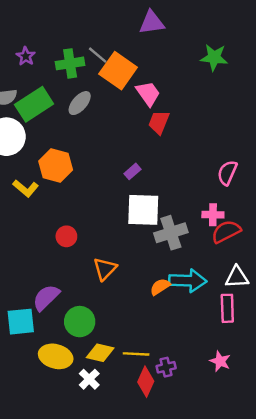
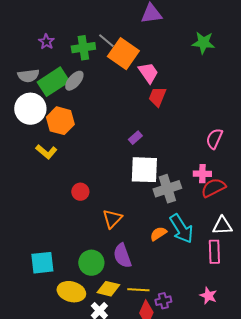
gray ellipse: (80, 103) -> (74, 81), moved
orange hexagon: (56, 165) -> (60, 121), moved
cyan arrow: (188, 281) -> (181, 229), turned 56
purple semicircle: (46, 298) -> (122, 256), moved, turned -65

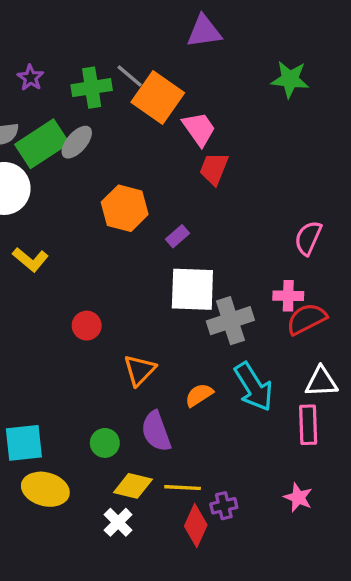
orange hexagon: (60, 121) -> (125, 208), moved
orange semicircle: (158, 234) -> (199, 395), moved
green circle: (91, 263) -> (105, 443), size x0.7
yellow ellipse: (71, 292) -> (45, 489), moved

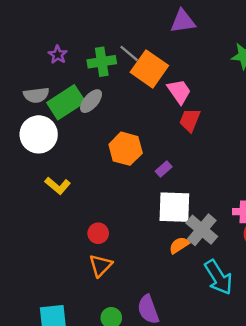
gray cross: (230, 321) -> (202, 230), turned -32
orange triangle: (140, 370) -> (101, 265), moved
orange semicircle: (199, 395) -> (179, 245), moved

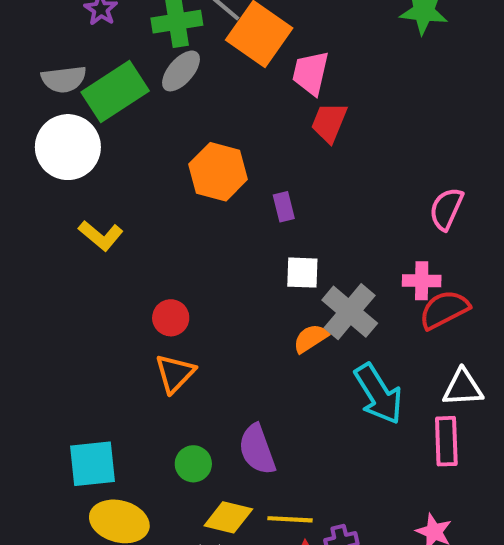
pink trapezoid: (179, 92) -> (311, 73), turned -132
gray ellipse: (91, 101) -> (181, 71), moved
purple rectangle: (164, 169) -> (284, 207), turned -63
white square: (174, 207) -> (302, 273), size x0.6

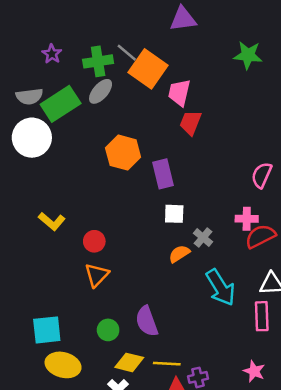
purple rectangle: (284, 207) -> (163, 174), size x1.6
yellow L-shape: (101, 236) -> (52, 221), moved
gray cross: (350, 312) -> (203, 238), size x0.6

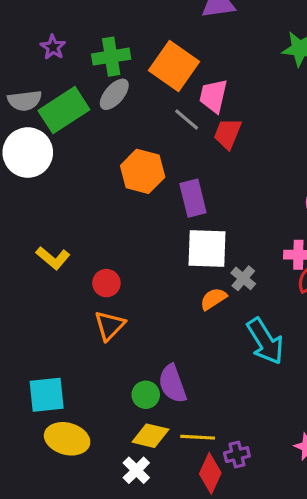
gray line: (127, 53) -> (187, 119), moved
white square: (174, 214) -> (207, 248), size x1.6
green circle: (108, 330) -> (146, 395), moved

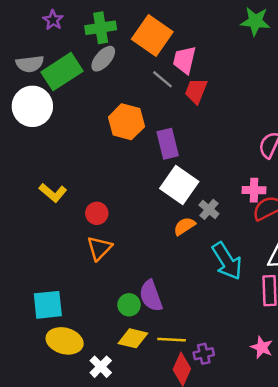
white square: (207, 248) -> (179, 185), turned 33
white cross: (136, 470) -> (101, 367), moved

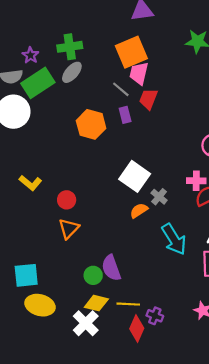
purple star: (53, 20) -> (30, 55), moved
orange square: (152, 35) -> (131, 52), moved, turned 32
purple rectangle: (168, 144) -> (125, 115), moved, size x0.7
purple cross: (204, 354) -> (155, 316), turned 35
white cross: (101, 367) -> (86, 323), moved, size x1.4

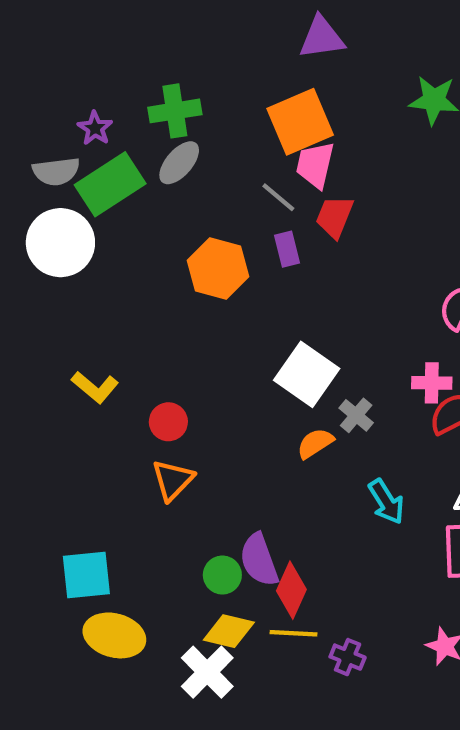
cyan arrow: (174, 239) -> (386, 502), size x0.7
red diamond: (137, 329) -> (291, 590), moved

